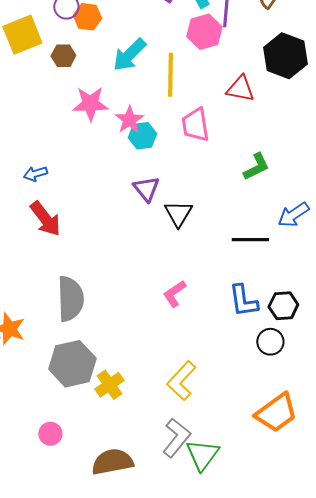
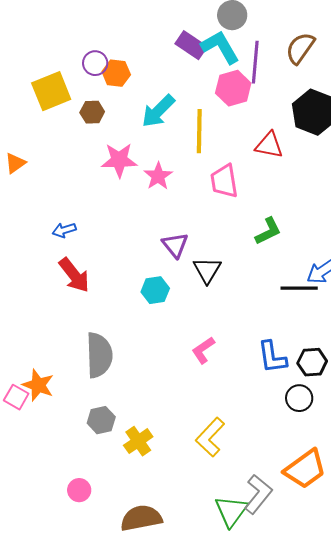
cyan hexagon: (142, 136) -> (155, 290), moved
green L-shape: (256, 167) -> (268, 231), moved
black line: (250, 240) -> (299, 288), moved
gray hexagon: (72, 364) -> (101, 420), size x0.6
gray L-shape: (176, 438) -> (258, 494), moved

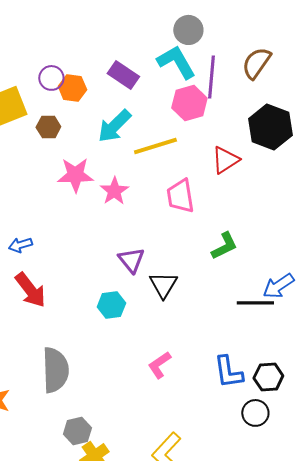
purple rectangle: (191, 45) -> (123, 75), moved
yellow line: (199, 131) -> (155, 146), turned 72
red triangle: (269, 145) -> (225, 160), turned -44
gray hexagon: (101, 420) -> (77, 431), moved

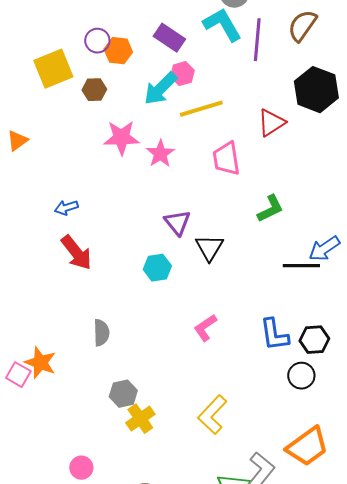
pink hexagon: (189, 103) -> (182, 74), moved, size x0.7
gray semicircle: (55, 370) -> (101, 333), size x0.6

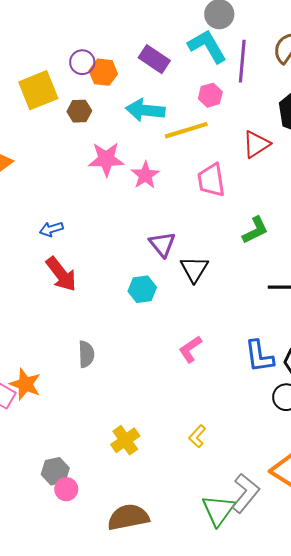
pink hexagon: (182, 74) -> (210, 95), moved
cyan arrow: (160, 89) -> (145, 110), turned 51
gray hexagon: (123, 394) -> (55, 471), moved
yellow L-shape: (212, 415) -> (197, 436), size x0.6

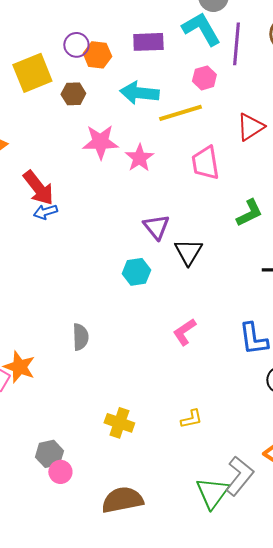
purple rectangle: (154, 59) -> (148, 42), turned -36
red arrow: (61, 274) -> (38, 188), moved
yellow L-shape: (197, 436) -> (191, 419), turned -145
yellow cross: (125, 440) -> (119, 423), turned -36

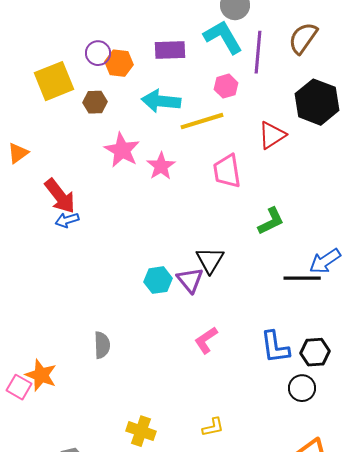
pink star: (100, 142) -> (122, 150), turned 30
purple triangle: (156, 227) -> (190, 280), moved

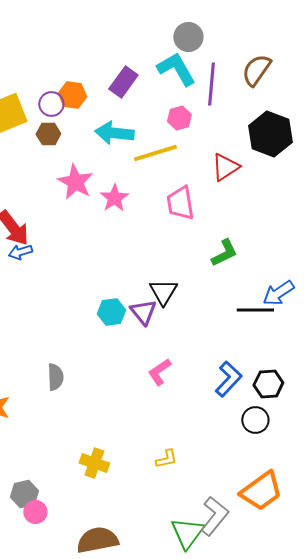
purple rectangle: (170, 50) -> (123, 82), turned -52
purple circle: (98, 53) -> (51, 104), moved
blue L-shape: (275, 347) -> (228, 379), turned -129

